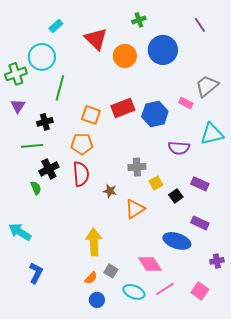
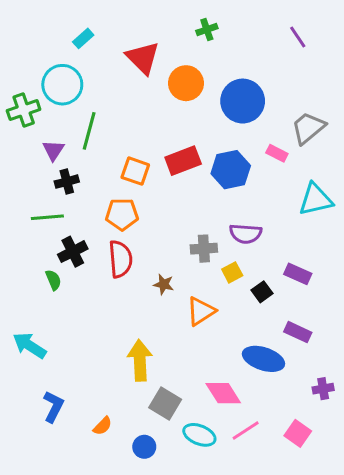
blue circle: (163, 50) -> (243, 101), moved
purple triangle: (18, 106) -> (53, 150), moved
purple semicircle: (179, 148) -> (246, 234), moved
gray square: (111, 271) -> (165, 404), size x1.5
orange semicircle: (91, 278) -> (103, 426), moved

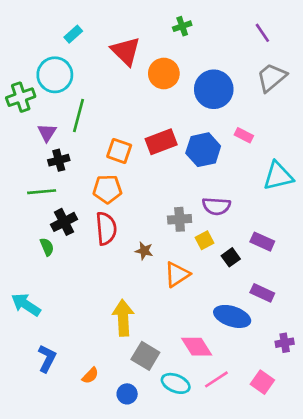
gray trapezoid: (308, 128) -> (272, 77), moved

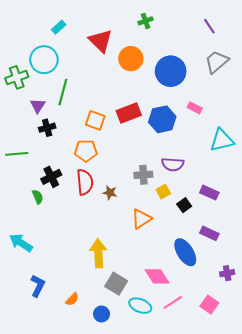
green line: (42, 192) -> (17, 154), moved
brown star: (144, 251) -> (110, 193), moved
blue ellipse: (232, 316) -> (185, 252), turned 40

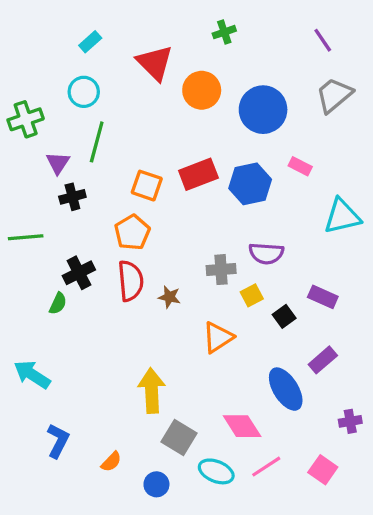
cyan circle: (44, 60) -> (84, 92), moved, size x0.7
orange pentagon: (86, 151) -> (132, 232), turned -30
green semicircle: (38, 197) -> (58, 303), turned 48
purple rectangle: (209, 233) -> (323, 360), turned -66

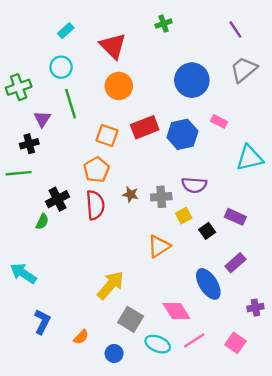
orange circle: (202, 90) -> (119, 86), moved
green line: (97, 142) -> (70, 104), turned -32
black cross: (72, 197) -> (29, 144), moved
brown star: (169, 297) -> (131, 194), moved
yellow arrow: (152, 391) -> (111, 285), turned 44

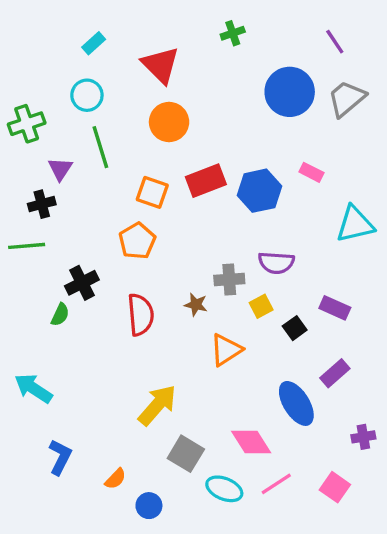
blue circle: (192, 80) -> (290, 92), moved
brown star: (131, 194) -> (196, 305), moved
red semicircle: (95, 205) -> (141, 315), moved
blue circle: (114, 353) -> (149, 506), moved

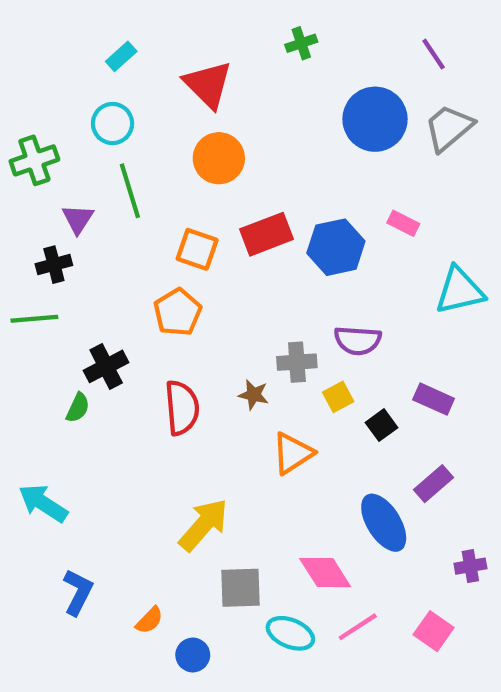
gray square: (186, 454) -> (240, 588), turned -33

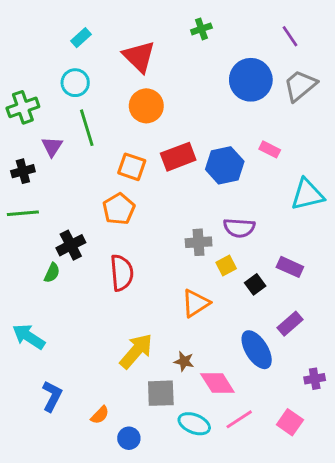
black cross: (54, 265) -> (23, 171), moved
brown star: (254, 395) -> (184, 361), moved

